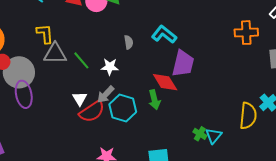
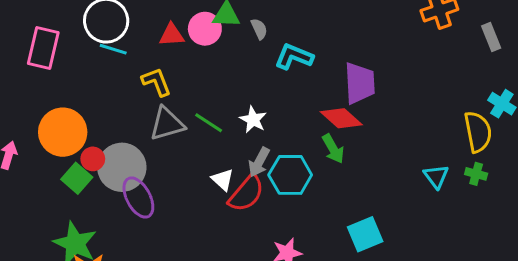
yellow L-shape: (45, 34) -> (156, 82), moved
cyan L-shape: (164, 34) -> (294, 57), moved
gray semicircle: (129, 42) -> (259, 29), moved
white star: (110, 67) -> (253, 120), turned -30
green cross: (200, 134) -> (476, 174), moved

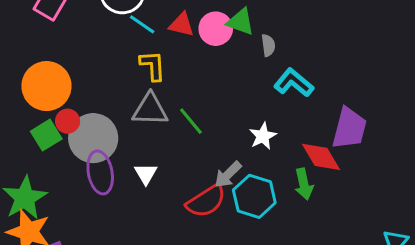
cyan line: (113, 49) -> (142, 24), moved
white star: (253, 120) -> (263, 136), moved
white triangle: (223, 180) -> (146, 174), moved

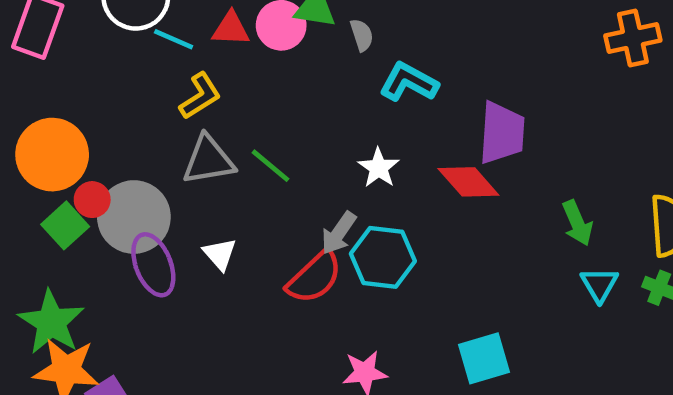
yellow L-shape: (153, 66) -> (200, 96), turned 72
green arrow: (304, 184) -> (577, 223), moved

